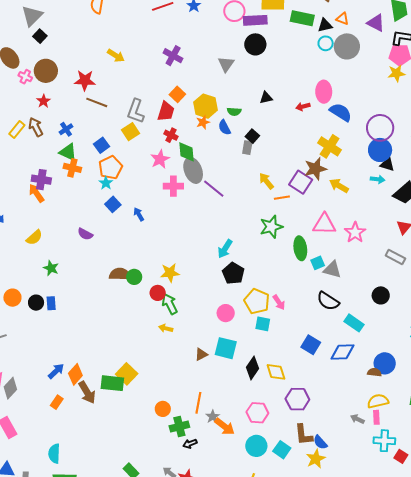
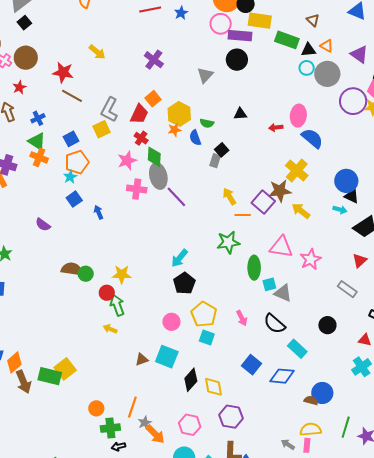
purple circle: (380, 128) -> (353, 101), moved
pink arrow: (279, 302) -> (242, 318), moved

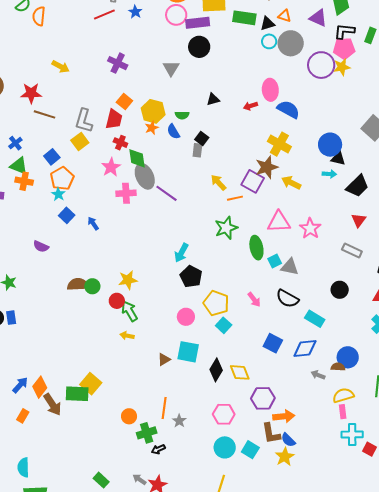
cyan square: (207, 337) -> (224, 325), turned 35
orange arrow: (155, 434) -> (284, 416), moved, turned -40
gray arrow: (288, 444) -> (318, 375), moved

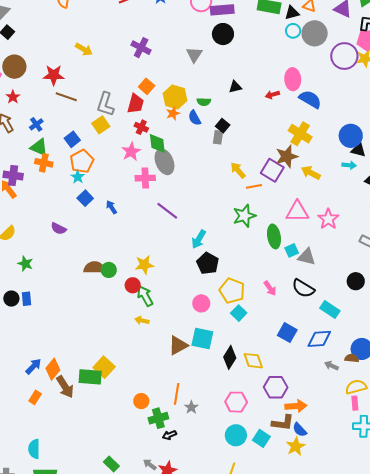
purple line: (166, 193) -> (167, 211), moved
brown triangle: (164, 359) -> (178, 345), size x1.5
brown L-shape: (271, 433) -> (283, 423), turned -75

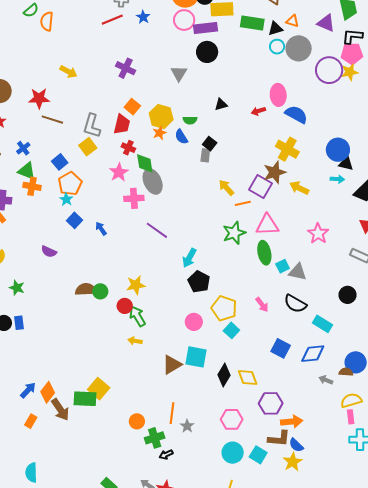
pink triangle: (297, 212) -> (267, 225), moved

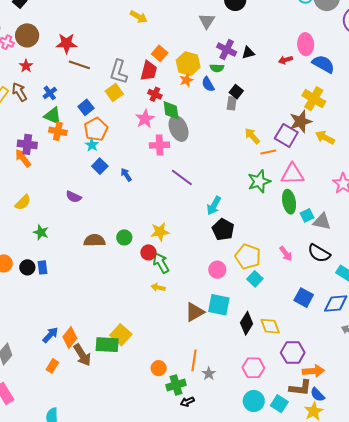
purple cross: (126, 68) -> (227, 50), moved
yellow arrow: (68, 72) -> (139, 17), moved
brown semicircle: (86, 289) -> (94, 240), moved

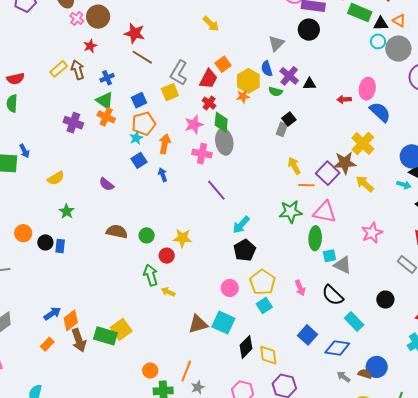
blue semicircle: (208, 84) -> (267, 69), moved
orange arrow: (23, 158) -> (165, 144), moved, turned 36
green arrow: (161, 263) -> (151, 275), moved

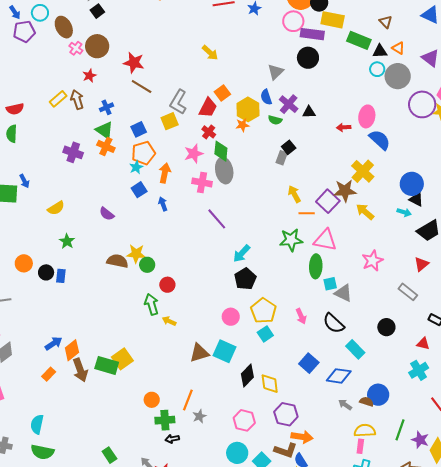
yellow star: (183, 238) -> (136, 254), moved

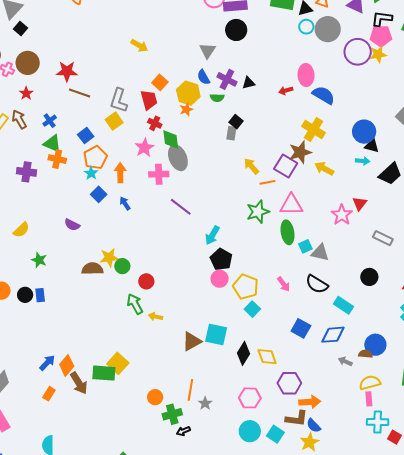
red trapezoid: (208, 108) -> (149, 100), turned -30
red triangle: (421, 264) -> (360, 204), moved
pink circle: (231, 317) -> (220, 279), moved

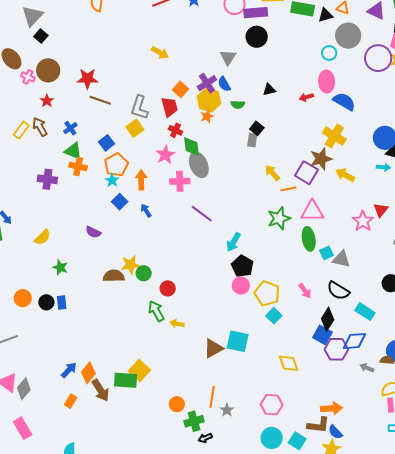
cyan circle: (306, 27) -> (329, 53), moved
purple cross: (227, 79) -> (207, 83), moved, turned 30
black diamond: (244, 353) -> (328, 319), moved
purple hexagon: (289, 383) -> (336, 349), moved

